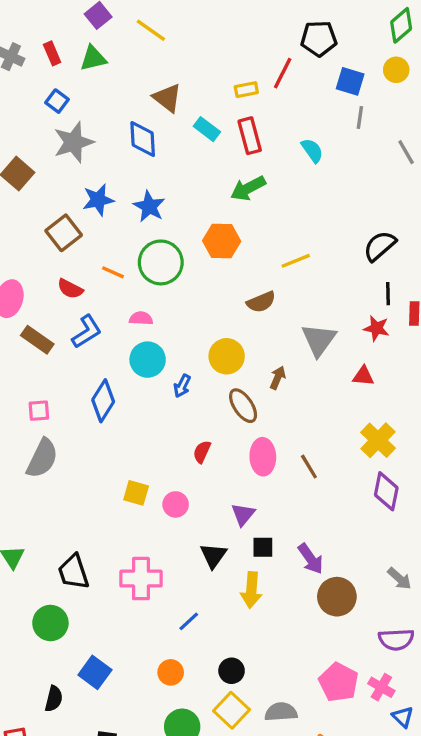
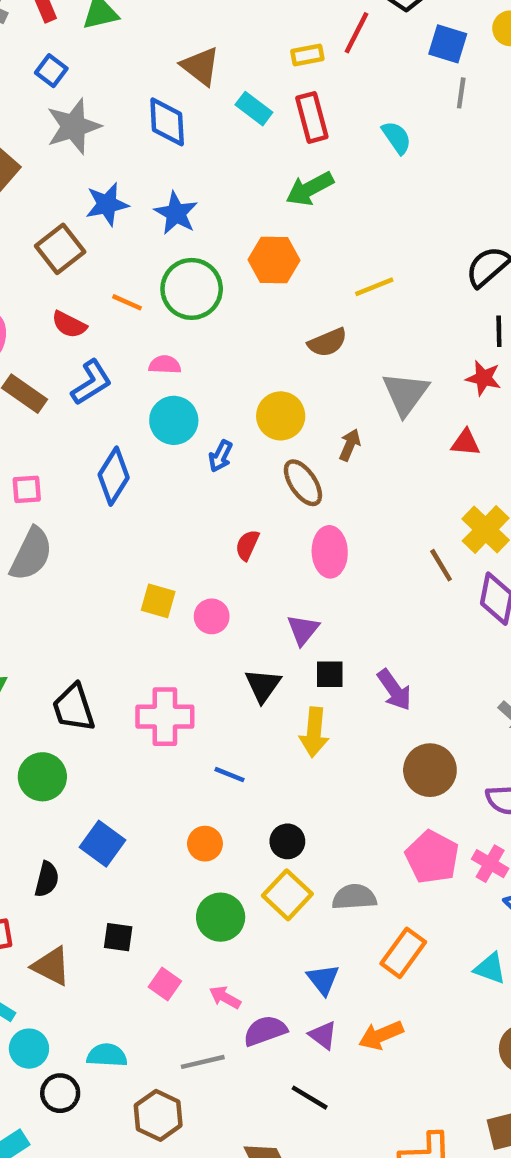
brown line: (309, 467) -> (441, 565), moved
brown circle: (337, 597) -> (430, 770), moved
blue line: (189, 621) -> (229, 775), turned 65

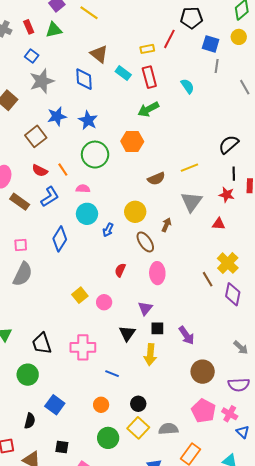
yellow line: (374, 287) -> (189, 168), moved
orange line: (127, 302) -> (63, 170), moved, turned 32
yellow square: (158, 601) -> (80, 295), turned 35

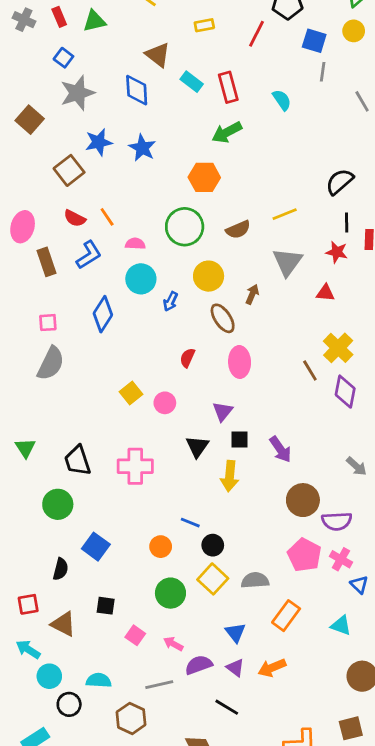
yellow rectangle: (147, 49) -> (204, 25), moved
green circle: (95, 155) -> (185, 227), moved
brown rectangle: (20, 202) -> (46, 262), turned 36
blue line: (112, 374) -> (190, 523), moved
purple semicircle: (239, 385) -> (337, 521), moved

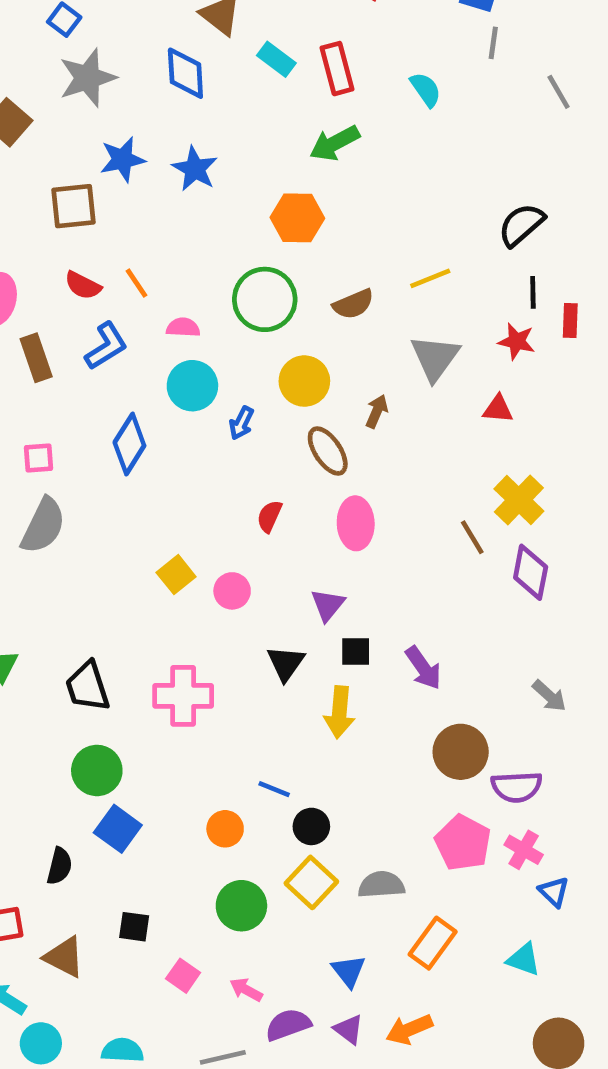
brown square: (69, 170) -> (74, 206), turned 32
green circle: (58, 504) -> (97, 770), moved

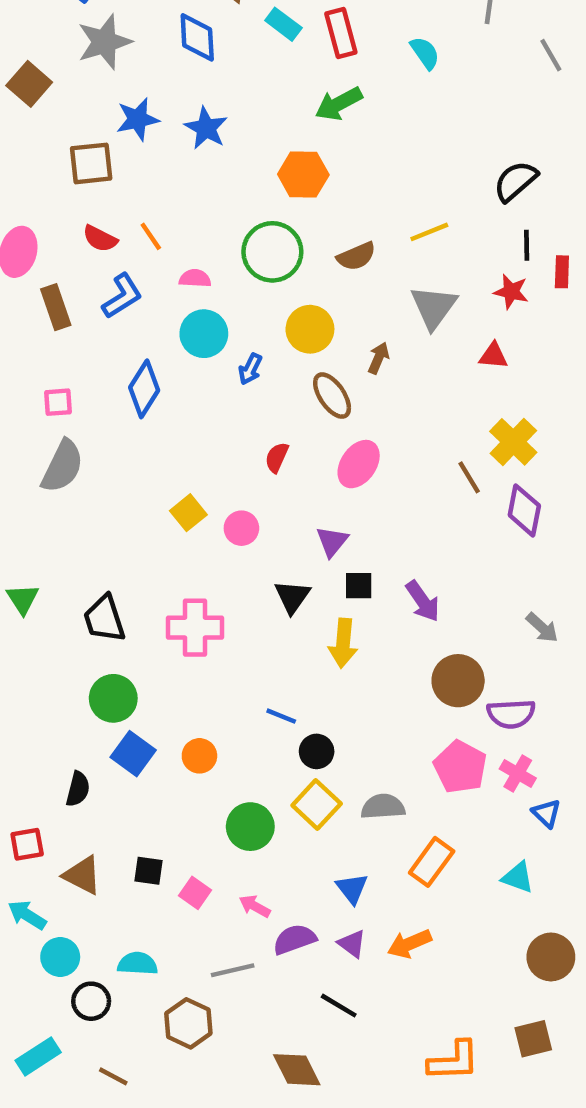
pink ellipse: (356, 523) -> (359, 464), turned 36
orange circle: (225, 829) -> (199, 756), moved
black square: (134, 927) -> (149, 871), moved

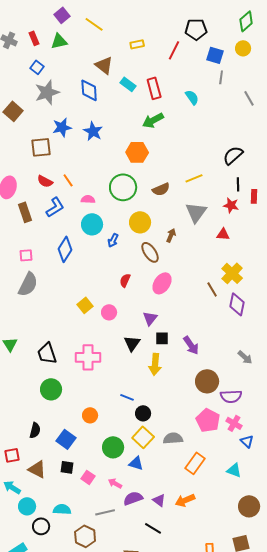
blue square: (133, 754) -> (66, 439), moved
blue triangle: (352, 888) -> (136, 463), moved, turned -35

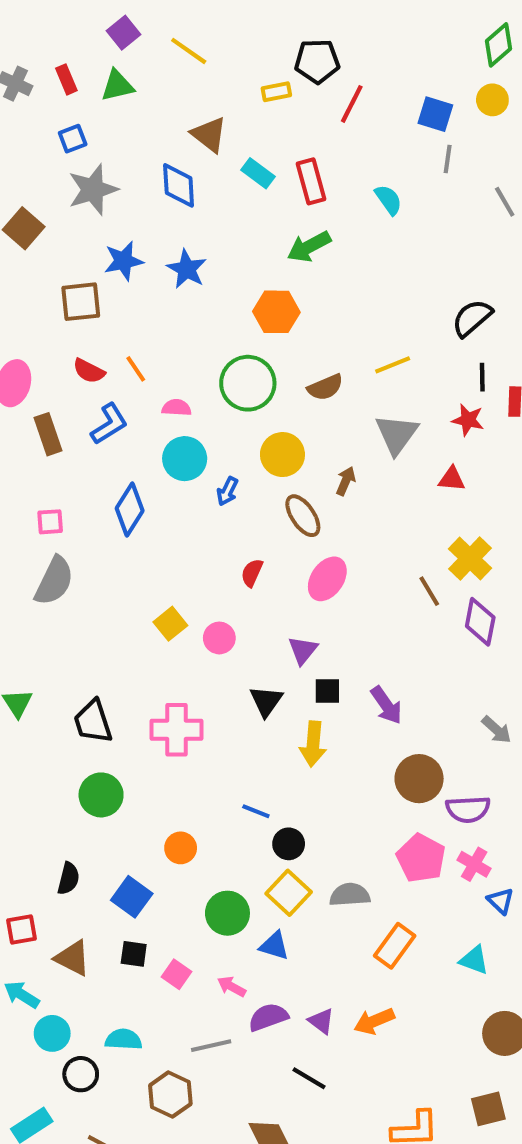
black pentagon: (196, 29) -> (317, 61), moved
blue square: (37, 67) -> (73, 139), turned 32

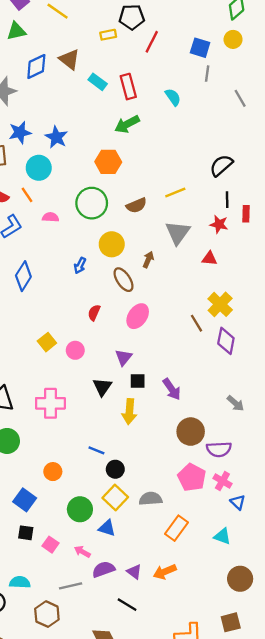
blue diamond: (179, 185) -> (36, 66), moved, turned 68
cyan circle: (185, 459) -> (39, 168), moved

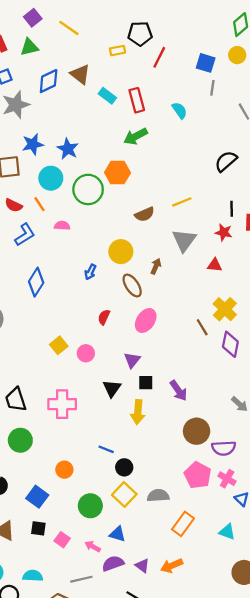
black semicircle: (221, 165) -> (226, 161), moved
green circle: (92, 203) -> (88, 189), moved
blue triangle: (107, 528) -> (117, 534), moved

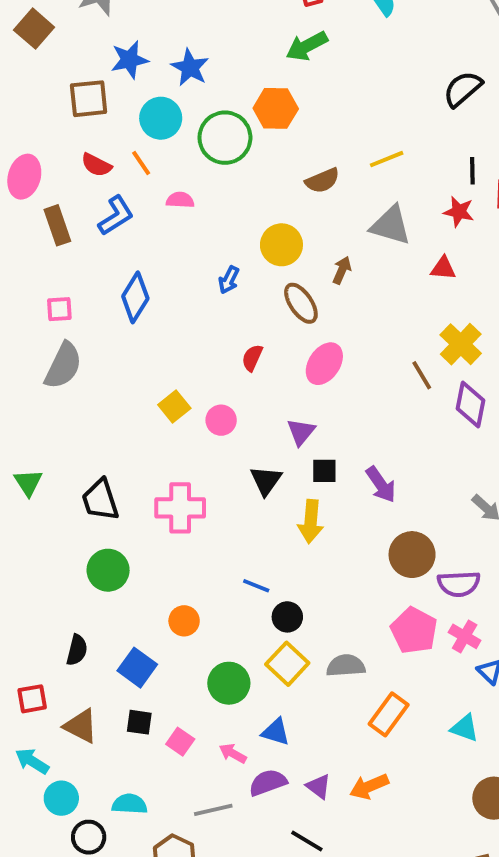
gray triangle: (184, 240) -> (391, 225), turned -50

